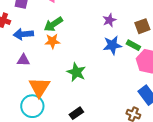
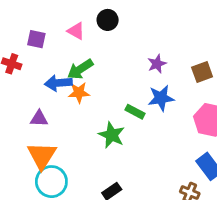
blue arrow: (23, 34) -> (58, 83), moved
green rectangle: (133, 45) -> (135, 112), moved
orange triangle: (39, 87) -> (42, 156), moved

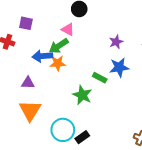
pink triangle: (76, 31) -> (68, 29), moved
cyan circle: (51, 182) -> (63, 130), moved

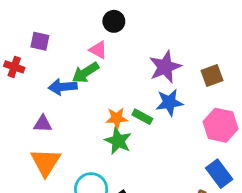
purple star: (116, 42) -> (165, 67), size x1.6
orange star: (58, 63) -> (117, 118), moved

